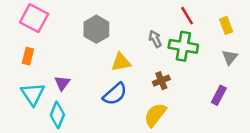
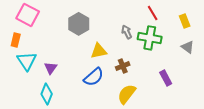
orange rectangle: (28, 56) -> (16, 40), moved
gray triangle: (230, 57) -> (188, 47), turned -32
brown cross: (161, 81) -> (123, 66), moved
cyan triangle: (33, 94) -> (27, 61), moved
purple rectangle: (219, 95) -> (166, 78), moved, turned -56

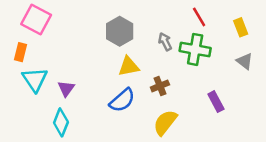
gray hexagon: (79, 24) -> (120, 31), moved

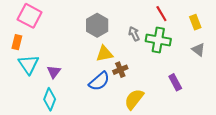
brown cross: (160, 86) -> (120, 70), moved

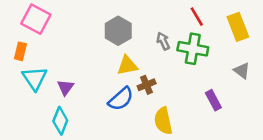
yellow rectangle: (195, 22) -> (238, 27), size x1.5
gray triangle: (198, 50) -> (242, 71), moved
yellow semicircle: (134, 99) -> (163, 121), turned -50

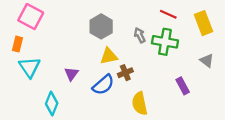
red line: (197, 17) -> (168, 14), turned -35
purple triangle: (65, 87) -> (71, 74), moved

